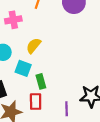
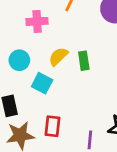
green rectangle: (41, 81) -> (84, 61), moved

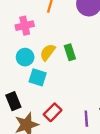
cyan circle: (19, 60) -> (25, 57), moved
red rectangle: (52, 126) -> (53, 112), turned 48

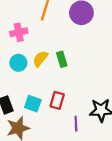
cyan square: (38, 77) -> (33, 104), moved
red rectangle: (53, 112) -> (57, 100), moved, turned -30

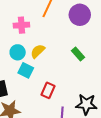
green rectangle: (62, 59) -> (78, 54), moved, turned -32
cyan square: (33, 104) -> (26, 70), moved

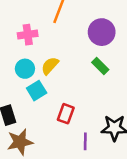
purple circle: (80, 15) -> (102, 32), moved
cyan square: (26, 70) -> (37, 91), turned 35

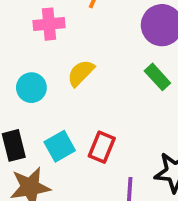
cyan circle: (25, 69) -> (31, 88), moved
cyan square: (37, 91) -> (60, 146), moved

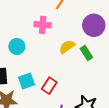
pink cross: (49, 24) -> (43, 25), moved
yellow semicircle: (81, 73) -> (67, 47), moved

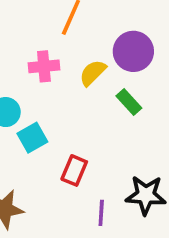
yellow semicircle: (67, 47) -> (93, 73), moved
cyan square: (26, 81) -> (32, 138), moved

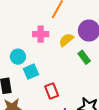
red rectangle: (74, 170) -> (52, 91), turned -49

